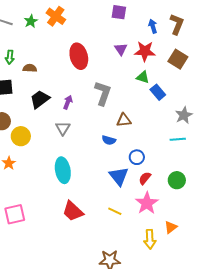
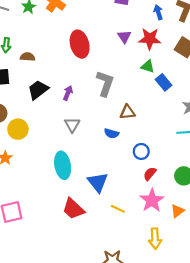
gray triangle: (63, 128) -> (72, 125), moved
blue triangle: (119, 176) -> (98, 182), moved
orange triangle: (171, 227) -> (177, 211), moved

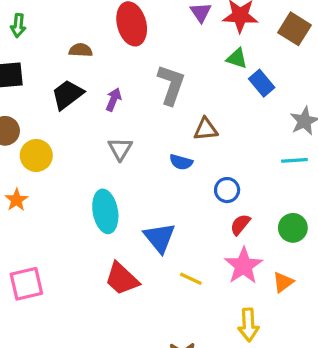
brown semicircle: (28, 57) -> (81, 50), moved

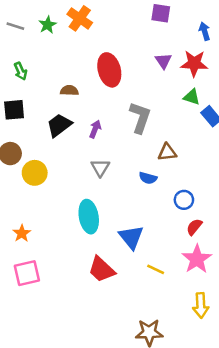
green arrow: (18, 26) -> (20, 71), turned -30
orange star: (17, 200) -> (22, 233), moved

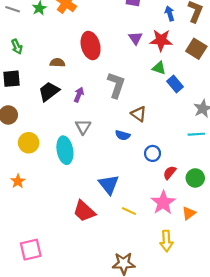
brown triangle: (167, 152) -> (139, 114), turned 42
yellow circle: (35, 173) -> (29, 143), moved
cyan ellipse: (89, 217) -> (65, 150), moved
red semicircle: (194, 227) -> (170, 173), moved
pink square: (27, 273) -> (31, 250), moved

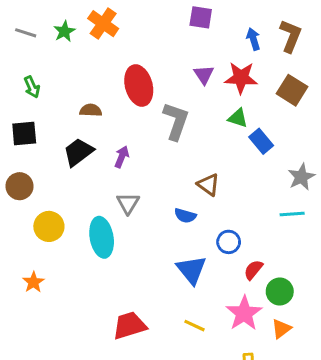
gray L-shape: (116, 85) -> (176, 121), moved
green circle: (195, 178) -> (280, 291), moved
blue triangle: (109, 184) -> (191, 270), moved
red trapezoid: (84, 211) -> (129, 326), turned 120

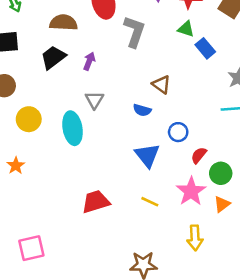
brown semicircle: (91, 110) -> (63, 23), size x1.5

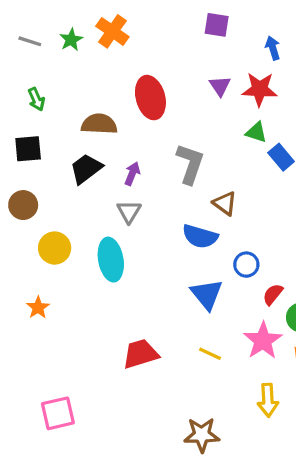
gray L-shape: (134, 32) -> (190, 164), moved
gray triangle: (94, 100) -> (129, 212), moved
blue semicircle: (142, 110) -> (200, 236), size x1.5

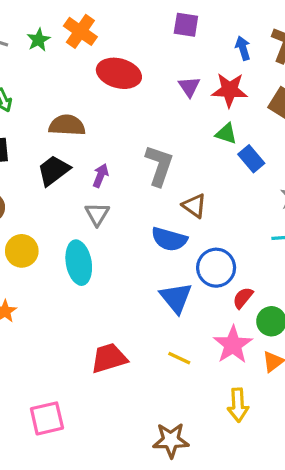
red ellipse: (150, 98) -> (119, 73), moved, turned -60
blue circle: (246, 265) -> (216, 268), size x1.5
pink square: (58, 413) -> (47, 418), moved

